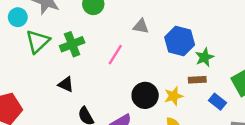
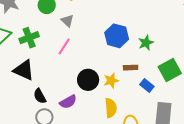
gray triangle: (141, 26) -> (67, 21), moved, turned 32
green star: (204, 57) -> (146, 43), moved
black triangle: (66, 84) -> (24, 70), size x1.6

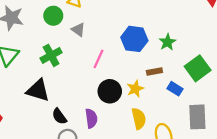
green cross: (29, 38) -> (51, 55), moved
pink line: (64, 46) -> (98, 59), moved
purple semicircle: (68, 102) -> (91, 118), turned -60

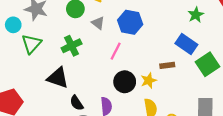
blue hexagon: (134, 39) -> (130, 22), moved
green star: (167, 42) -> (196, 15), moved
blue rectangle: (175, 89) -> (186, 44), moved, size x1.5

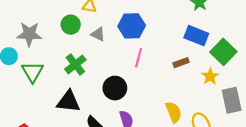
pink line: (116, 51) -> (139, 58), moved
yellow star: (149, 80) -> (210, 76), moved
black circle: (125, 82) -> (115, 88), moved

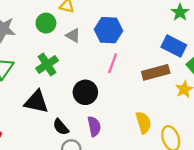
brown rectangle: (181, 63) -> (156, 72), size x1.6

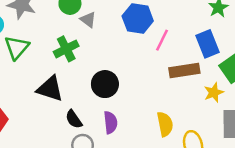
gray triangle: (73, 35) -> (88, 20), moved
blue rectangle: (174, 46) -> (207, 44), turned 35
pink line: (113, 63) -> (162, 40), moved

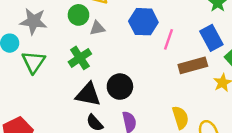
gray triangle: (88, 20) -> (97, 28), turned -42
black triangle: (50, 89) -> (88, 94), moved

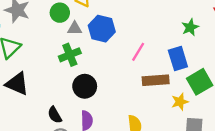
blue hexagon: (143, 22) -> (102, 29), moved
green cross: (80, 58) -> (70, 55), moved
black triangle: (88, 94) -> (17, 84), moved

